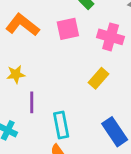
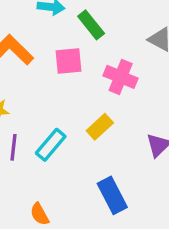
cyan rectangle: (61, 125) -> (51, 145), moved, turned 45

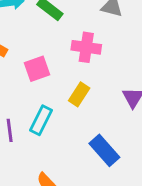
pink square: (69, 61) -> (37, 69), moved

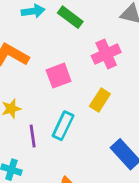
pink cross: (86, 47) -> (106, 54), turned -32

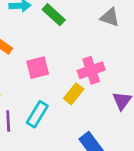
pink cross: (106, 54) -> (91, 70), moved

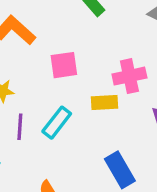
yellow rectangle: (74, 94) -> (104, 103), turned 42

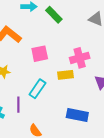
purple line: (20, 127) -> (18, 105), moved
blue rectangle: (120, 170) -> (77, 115), turned -45

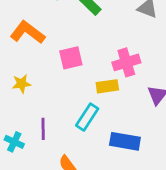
cyan rectangle: (37, 89) -> (87, 117), moved

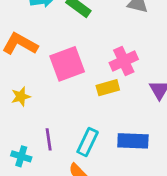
pink square: (71, 58) -> (67, 64), size x1.4
cyan rectangle: (87, 117) -> (88, 142), moved

